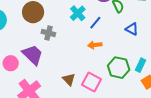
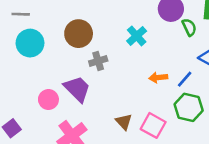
blue line: (95, 23) -> (185, 79), moved
gray cross: (48, 33) -> (98, 61), turned -32

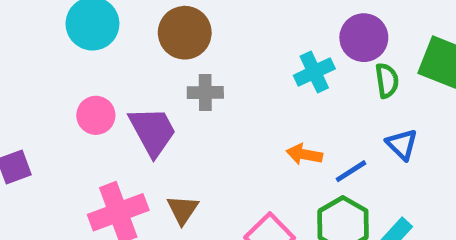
cyan cross: (137, 36) -> (314, 72), moved
pink circle: (48, 100) -> (96, 115), moved
brown triangle: (124, 122) -> (183, 210), moved

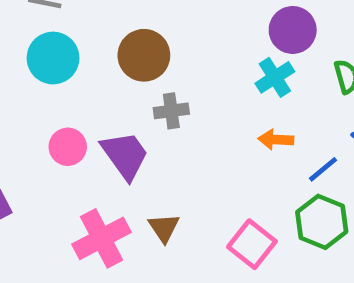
purple circle: (364, 38) -> (293, 30), moved
orange arrow: (304, 154) -> (276, 140), moved

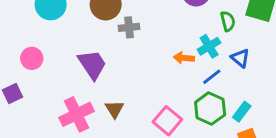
cyan cross: (275, 77) -> (209, 46), moved
gray cross: (171, 111) -> (129, 27), moved
pink circle: (68, 147) -> (32, 58), moved

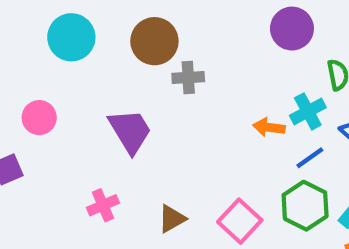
brown triangle: (114, 109) -> (172, 219), moved, turned 30
pink cross: (77, 114) -> (103, 205), size x0.6

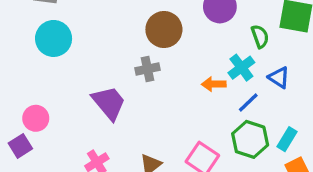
brown circle: (154, 41) -> (164, 30), moved
gray cross: (188, 78) -> (147, 69), moved
pink circle: (39, 118) -> (36, 118), moved

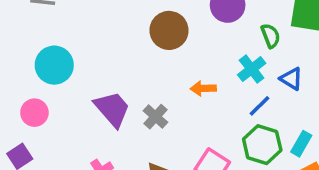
cyan circle: (54, 38) -> (54, 65), moved
gray cross: (147, 69) -> (155, 117), moved, turned -35
orange arrow: (214, 84) -> (203, 88), moved
pink circle: (36, 118) -> (34, 113), moved

